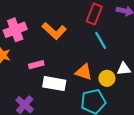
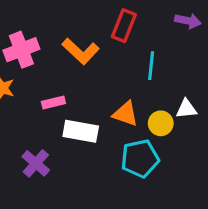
red rectangle: (94, 14) -> (124, 26), moved
cyan line: (101, 40) -> (151, 66), turned 36

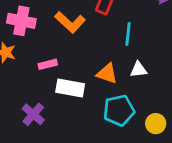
pink cross: (21, 50) -> (21, 21), turned 32
white triangle: (186, 109) -> (139, 70), moved
yellow circle: (161, 123) -> (156, 124), moved

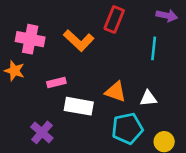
cyan line: (128, 34) -> (154, 48), moved
white triangle: (139, 70) -> (148, 98), moved

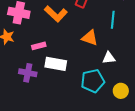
orange triangle: (116, 92) -> (90, 38), moved
purple cross: (42, 132) -> (28, 73), moved, turned -30

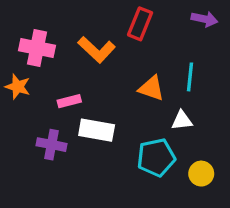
cyan line: (113, 20) -> (190, 77), moved

